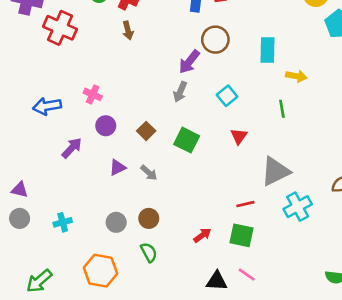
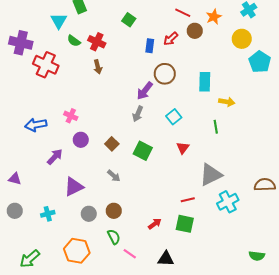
purple triangle: (117, 168) -> (74, 187), moved, size x1.5
purple triangle: (20, 190) -> (15, 179), moved
pink line: (247, 275) -> (130, 254), moved

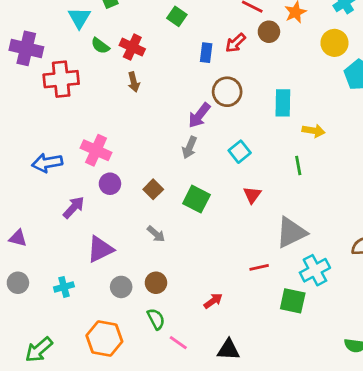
red cross: (46, 65) -> (61, 79), turned -30
pink cross: (71, 116) -> (96, 150), size x1.5
green square: (185, 224) -> (293, 301), moved

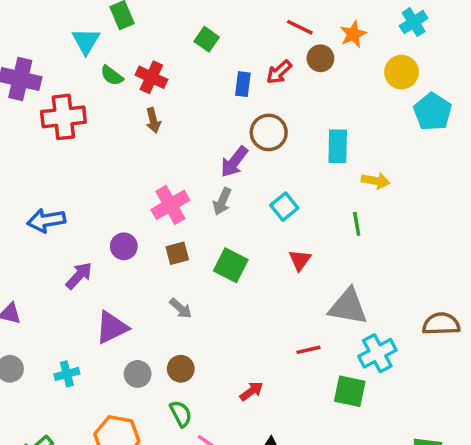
pink cross: (96, 150) -> (170, 205), moved, turned 36
brown square: (153, 189) -> (177, 253), turned 30
gray triangle: (291, 233) -> (348, 307), turned 36

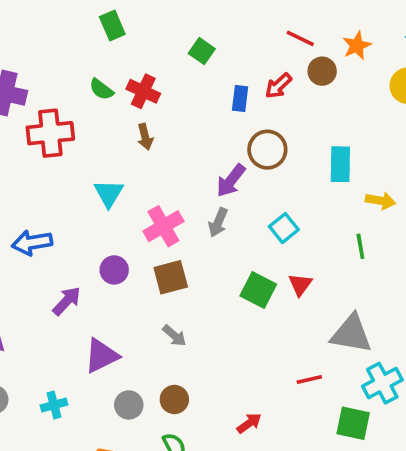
cyan triangle: (86, 41) -> (109, 193), moved
brown square: (177, 253) -> (171, 277), size x1.4
green square: (231, 265) -> (258, 290), moved

